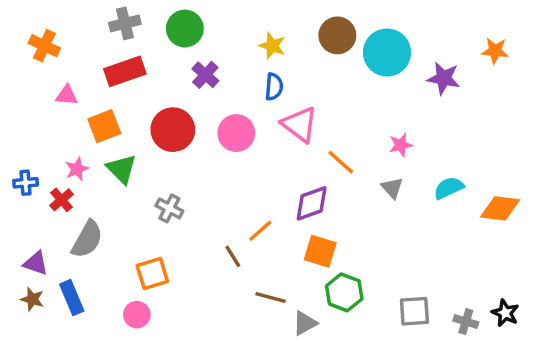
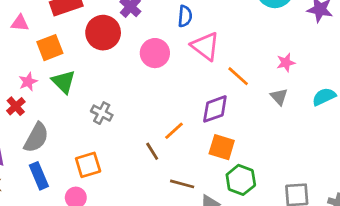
red circle: (173, 130) -> (103, 33), moved
blue rectangle: (72, 298) -> (39, 176), moved

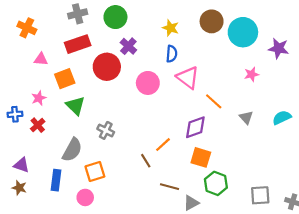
pink star: (286, 63) -> (252, 74), moved
pink star: (28, 82) -> (39, 98), moved
gray semicircle: (36, 138) -> (72, 150), moved
blue rectangle: (39, 176) -> (56, 180), turned 30

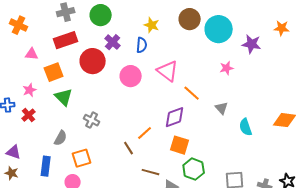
blue semicircle: (172, 54) -> (142, 45), moved
cyan semicircle: (282, 118) -> (246, 127), moved, turned -84
gray semicircle: (72, 150) -> (61, 138), size x0.7

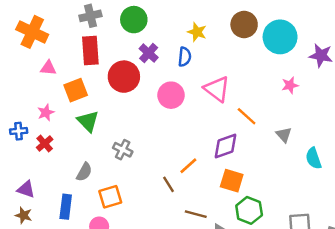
orange cross: (19, 25) -> (32, 32), size x1.4
red rectangle: (66, 40) -> (90, 51), turned -75

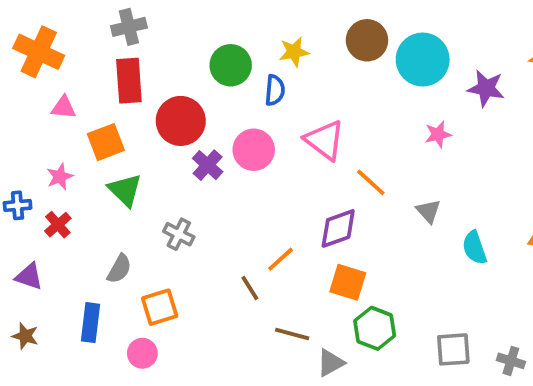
green circle: (134, 20) -> (231, 65), moved
yellow star: (197, 32) -> (294, 52), turned -30
purple cross: (149, 53) -> (208, 165), moved
purple triangle: (26, 189) -> (29, 276), moved

